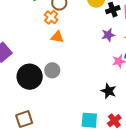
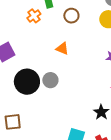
orange cross: (51, 17) -> (34, 16), moved

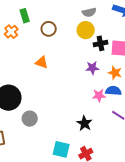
gray circle: (50, 80) -> (30, 119), moved

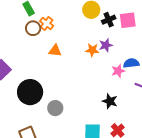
brown circle: (49, 29) -> (33, 28), moved
orange cross: (11, 32) -> (47, 23), moved
orange star: (115, 73) -> (92, 50), moved

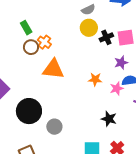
purple star: (106, 45) -> (121, 63), moved
orange star: (92, 50) -> (95, 79), moved
orange triangle: (55, 51) -> (53, 69), size x1.6

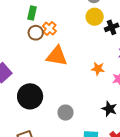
green rectangle: (26, 28) -> (32, 13), turned 40
gray circle: (54, 127) -> (66, 113), moved

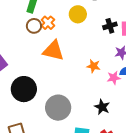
yellow circle: (95, 17) -> (78, 14), moved
gray circle: (66, 113) -> (58, 108), size x1.6

